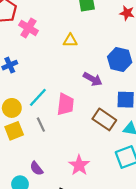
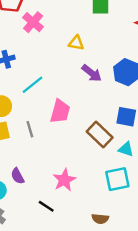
purple arrow: (93, 79) -> (92, 73), moved
cyan line: (38, 97) -> (33, 85), moved

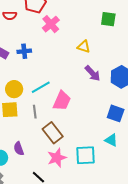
cyan line: (33, 85) -> (41, 87), moved
brown rectangle: (100, 135) -> (53, 133), moved
cyan square: (117, 179) -> (86, 155), moved

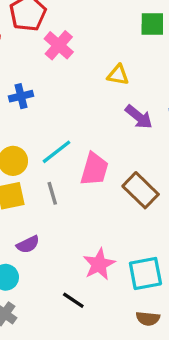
brown rectangle: (53, 133) -> (141, 190), moved
purple semicircle: (19, 149) -> (28, 244), moved, turned -88
cyan square: (86, 155) -> (145, 274), moved

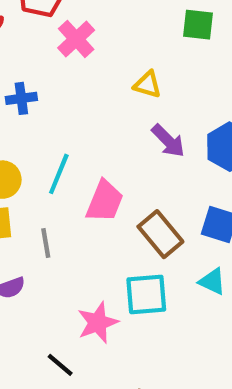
cyan line: (56, 152) -> (59, 174), turned -36
gray line: (52, 193) -> (46, 243), moved
cyan square: (145, 274) -> (146, 294), moved

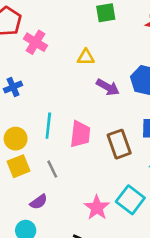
brown rectangle: (160, 234) -> (119, 144), turned 36
cyan square: (146, 294) -> (130, 200), moved, turned -32

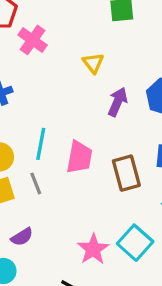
yellow triangle: (86, 57) -> (93, 63), turned 48
purple arrow: (108, 87) -> (118, 102), turned -100
gray line: (52, 169) -> (36, 183), moved

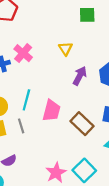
pink cross: (33, 40) -> (23, 53), moved
brown rectangle: (126, 173) -> (82, 124), turned -35

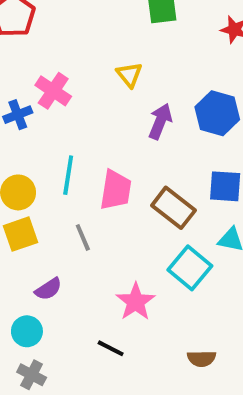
gray line: (21, 126) -> (83, 237), moved
cyan square: (84, 170) -> (190, 268), moved

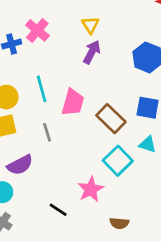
purple arrow: (160, 121) -> (92, 52), moved
cyan line: (68, 175) -> (42, 89), turned -30
purple semicircle: (48, 289) -> (20, 165), size x1.4
pink star: (136, 302) -> (91, 189), moved

